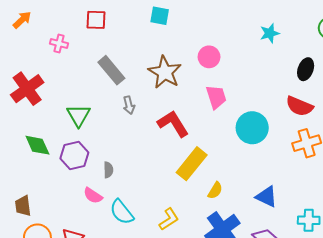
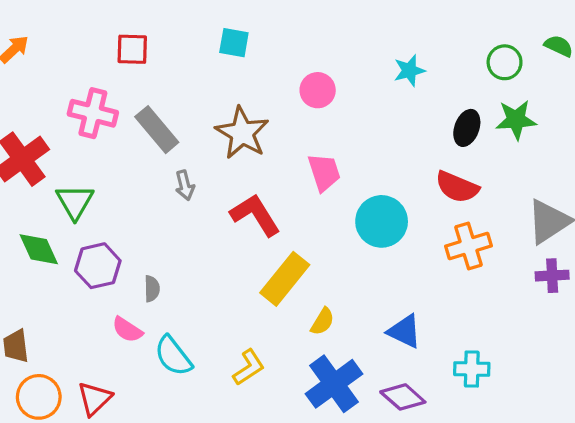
pink cross: (59, 43) -> (93, 113), moved, size x1.6
pink circle: (209, 57) -> (318, 90), moved
green triangle: (79, 115) -> (75, 202), moved

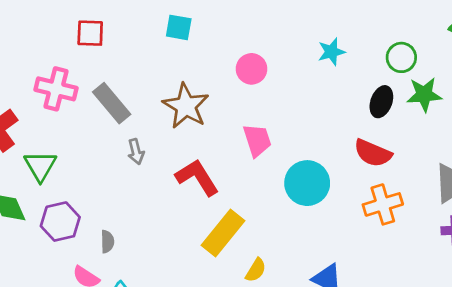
green circle: (505, 62) -> (401, 57), moved

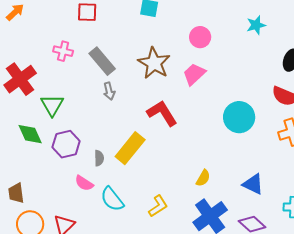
pink cross: (56, 89) -> (63, 51), size x0.7
pink trapezoid: (257, 140) -> (194, 74), moved, turned -115
gray arrow: (136, 152) -> (109, 91), moved
yellow rectangle: (223, 233) -> (130, 148), moved

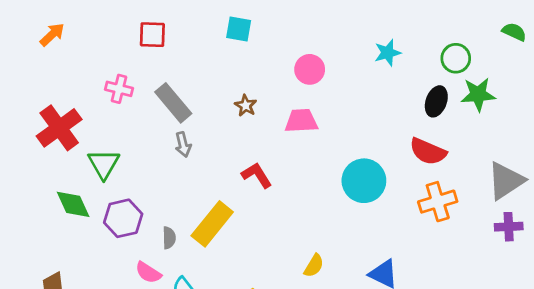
brown star: (154, 63) -> (246, 106), size x0.5
pink trapezoid: (194, 74) -> (301, 121), turned 40
red L-shape: (162, 113) -> (257, 175), size x0.7

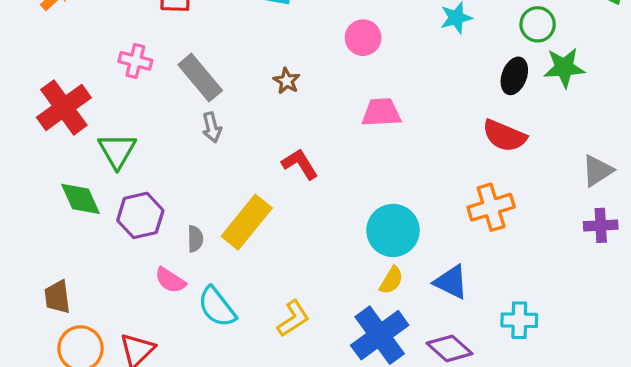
pink trapezoid: (301, 121) -> (381, 112), moved
cyan circle: (364, 181) -> (393, 230), moved
gray triangle: (506, 181) -> (597, 171), size x0.7
orange cross: (438, 202) -> (491, 207), moved
yellow semicircle: (314, 266) -> (391, 280), moved

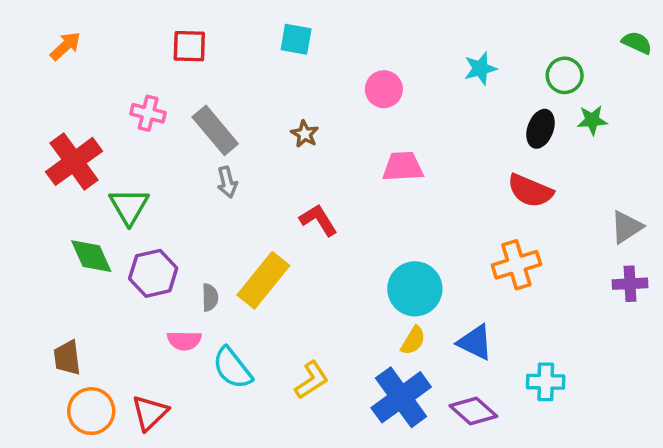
green star: (564, 68) -> (592, 120), size x0.7
pink semicircle: (170, 280) -> (184, 340), turned -32

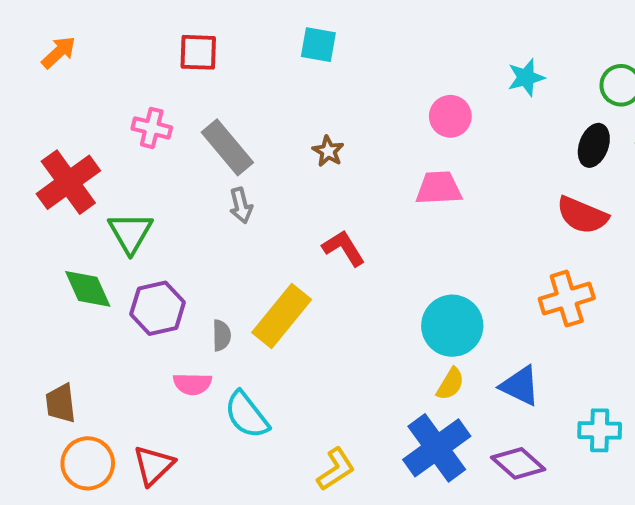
pink circle: (384, 89) -> (450, 116), moved
yellow L-shape: (312, 380) -> (336, 469), moved

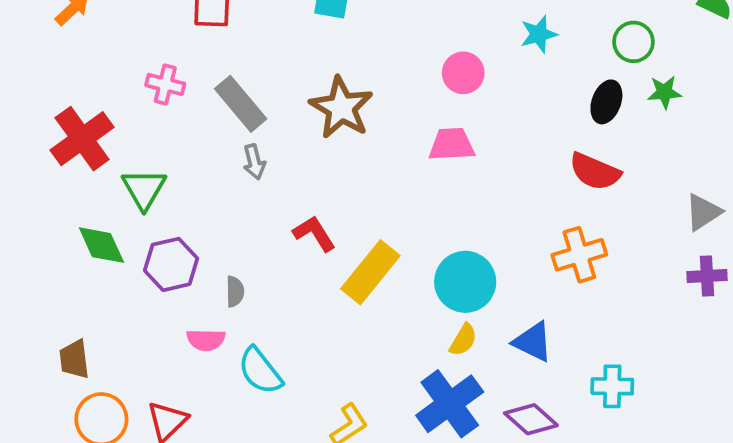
brown star: (328, 151) -> (341, 108), size x2.0
red L-shape: (344, 248) -> (314, 233), moved
yellow rectangle: (282, 316) -> (370, 272), moved

